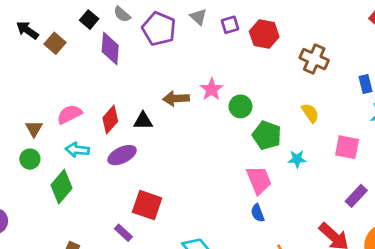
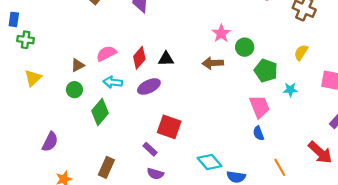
brown arrow: (176, 98) -> (213, 63), moved
yellow semicircle: (310, 113) -> (301, 52), turned -112
brown triangle: (34, 129) -> (78, 65), turned 32

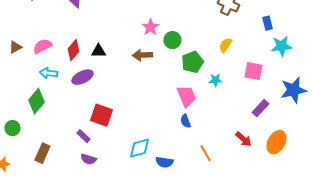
brown triangle: (78, 65) -> (15, 47), moved
green pentagon: (266, 71) -> (192, 62), turned 30
green circle: (74, 90) -> (12, 128), moved
red arrow: (320, 152) -> (243, 139), size x0.7
cyan diamond: (210, 162) -> (139, 148), turned -65

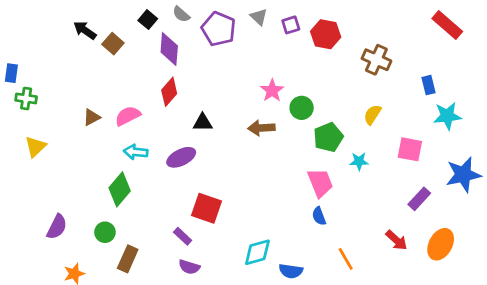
red diamond: (73, 50) -> (169, 92), moved
green circle: (12, 128) -> (105, 232), moved

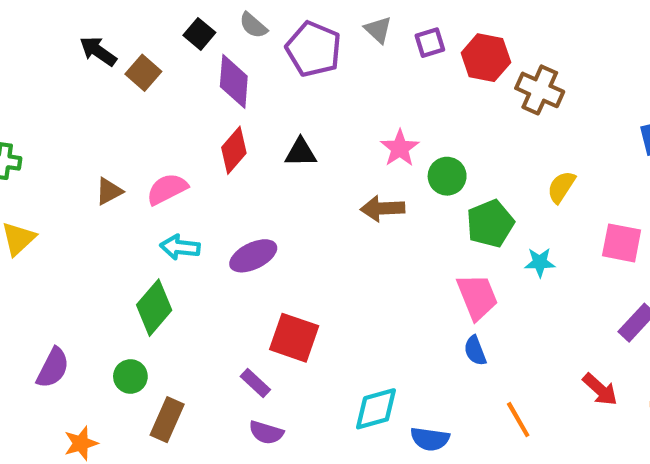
brown cross: (376, 60) -> (540, 90), moved
black triangle: (203, 123) -> (301, 152), moved

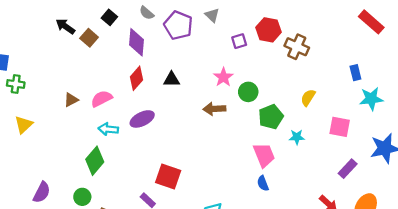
black square: (199, 34) -> (109, 17), moved
purple square: (430, 43) -> (239, 41), moved
purple ellipse: (253, 256) -> (142, 119), moved

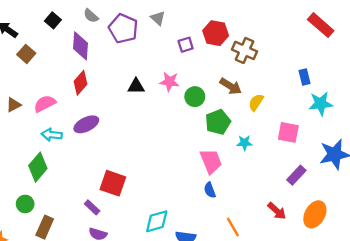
brown square: (89, 38) -> (26, 54), moved
pink star: (223, 77) -> (169, 82), turned -30
black triangle: (171, 79) -> (136, 86), moved
brown arrow: (214, 109) -> (231, 86), moved, turned -145

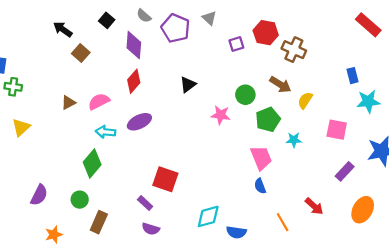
pink star: (169, 82) -> (221, 115), moved
black triangle: (136, 86) -> (188, 85), turned -36
red arrow: (277, 211) -> (314, 206), moved

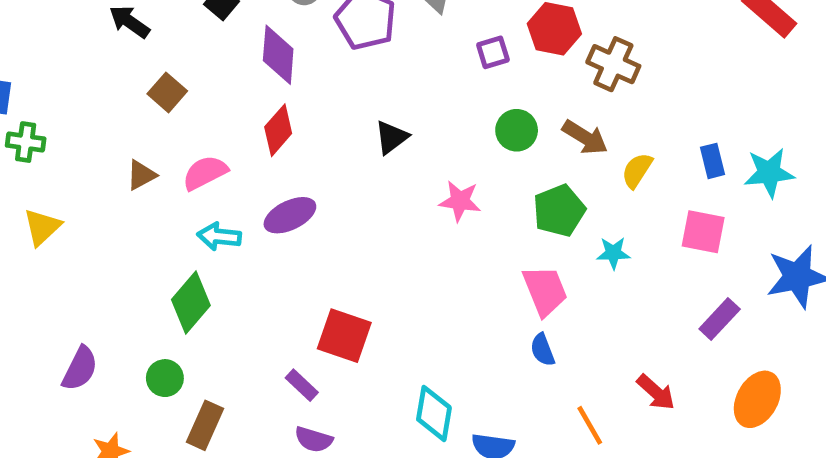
brown square: (81, 53) -> (167, 92), moved
blue rectangle: (352, 76) -> (712, 161), moved
green circle: (245, 95) -> (517, 130), moved
cyan diamond: (208, 216) -> (434, 413), turned -65

